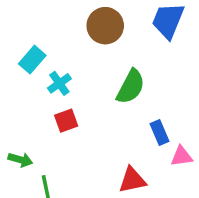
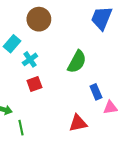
brown circle: (105, 26) -> (39, 19), moved

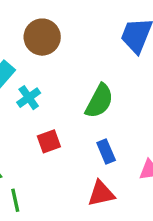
red square: (34, 84) -> (49, 141), moved
blue rectangle: (96, 92) -> (106, 151), moved

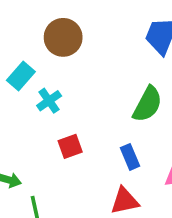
green semicircle: (99, 101) -> (148, 104), moved

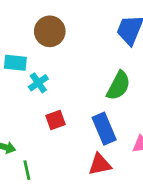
cyan rectangle: (21, 76) -> (15, 63), turned 55
blue rectangle: (130, 157) -> (104, 129), size x1.5

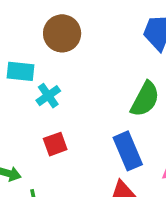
red square: (55, 120) -> (55, 144), moved

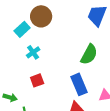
cyan rectangle: (21, 71) -> (22, 29), moved, turned -49

